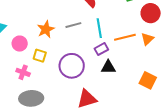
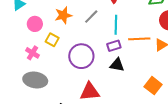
gray line: (73, 25) -> (91, 17), turned -42

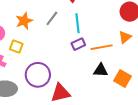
orange line: (139, 39) -> (102, 47), moved
purple circle: (81, 56) -> (38, 75), moved
black triangle: (117, 65) -> (101, 70), moved

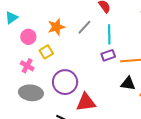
yellow square: (16, 47) -> (46, 52), turned 32

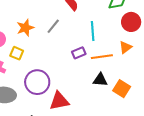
cyan line: (109, 34) -> (93, 31), moved
yellow square: (46, 52) -> (17, 53), turned -32

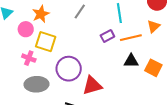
orange star: (25, 28) -> (41, 14), moved
yellow square: (17, 53) -> (46, 42), size x1.5

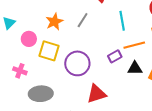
orange star: (41, 14) -> (54, 22), moved
purple rectangle: (107, 36) -> (115, 56), moved
pink cross: (29, 58) -> (20, 71), moved
purple circle: (69, 69) -> (77, 63), moved

